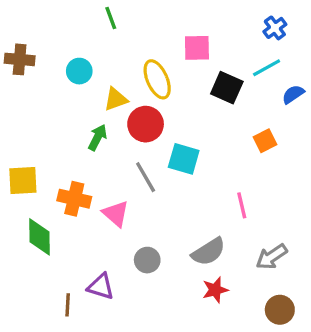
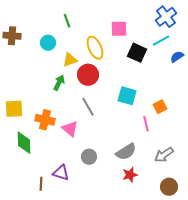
green line: (111, 18) -> (67, 21), moved
blue cross: (275, 28) -> (166, 17), size x1.5
orange square: (265, 141) -> (160, 107), moved
cyan square: (184, 159) -> (127, 96), moved

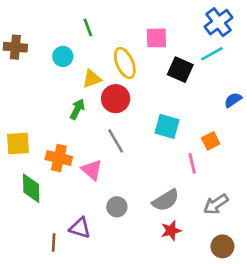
blue semicircle: (177, 57) -> (233, 100), moved

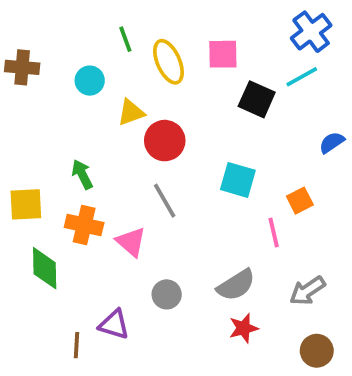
yellow ellipse: (125, 63) -> (168, 62), moved
green arrow: (77, 109) -> (82, 174), moved, turned -54

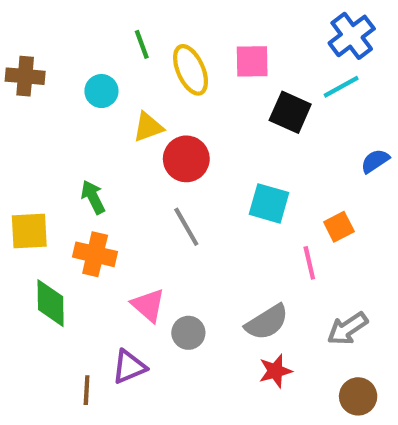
pink triangle: (131, 242) -> (148, 305), moved
purple triangle: (114, 324) -> (129, 367), turned -40

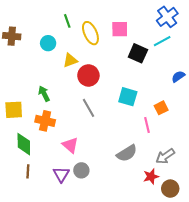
gray circle: (188, 333) -> (81, 170), moved
purple triangle: (129, 367) -> (61, 174), turned -36
red star: (275, 371) -> (151, 176), moved
brown line: (87, 390) -> (28, 171), moved

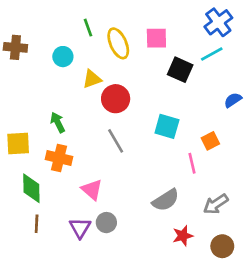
red star: (151, 176) -> (183, 236), moved

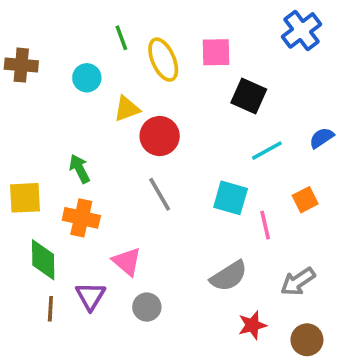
cyan line: (212, 54) -> (267, 151), moved
cyan square: (167, 126) -> (231, 198), moved
orange square: (210, 141) -> (305, 200), moved
purple triangle: (80, 228) -> (90, 296), moved

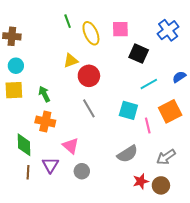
blue cross: (301, 30) -> (168, 30), moved
cyan circle: (87, 78) -> (16, 66), moved
yellow square: (25, 198) -> (14, 90), moved
orange square: (305, 200) -> (170, 111), size x1.6
brown circle: (307, 340) -> (161, 185), moved

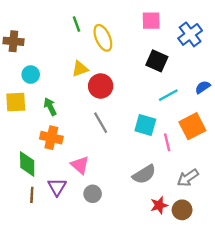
pink square: (120, 29) -> (151, 21), moved
cyan circle: (16, 66) -> (31, 75), moved

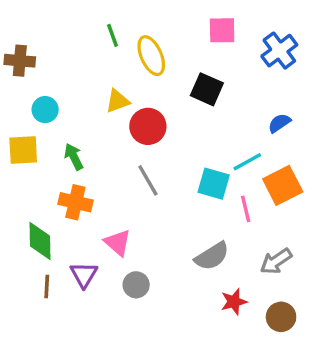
black square: (157, 61) -> (207, 89), moved
blue semicircle: (203, 87) -> (279, 123), moved
cyan line: (168, 95) -> (247, 162), moved
brown circle: (182, 210) -> (281, 317), moved

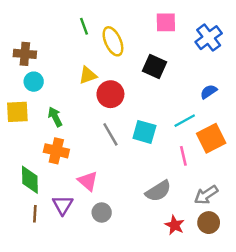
brown cross: (20, 61) -> (25, 54), moved
cyan square: (214, 184) -> (144, 132), moved
red star: (234, 302) -> (175, 225), turned -30
brown circle: (281, 317) -> (209, 223), moved

